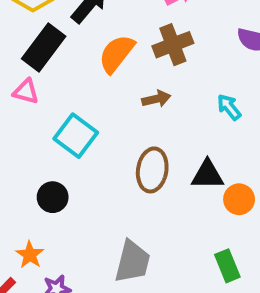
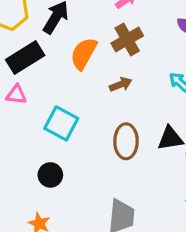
black rectangle: (44, 47) -> (25, 57), turned 30

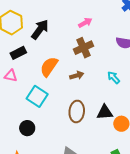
orange semicircle: (84, 54) -> (49, 67), moved
black rectangle: (25, 57) -> (18, 53), size x0.7

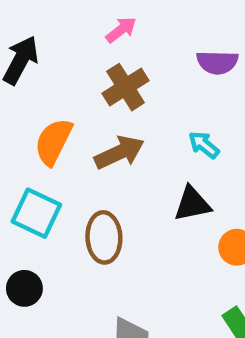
brown arrow: (77, 75) -> (119, 152), size x1.5
brown ellipse: (77, 111) -> (104, 237), moved
black triangle: (105, 112) -> (192, 204), moved

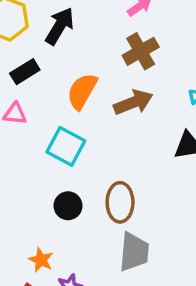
brown ellipse: (104, 237) -> (120, 202), moved
black circle: (24, 288) -> (68, 206), moved

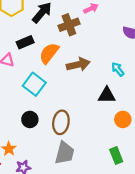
brown cross: (141, 51) -> (69, 25), moved
black rectangle: (25, 72) -> (25, 42), moved

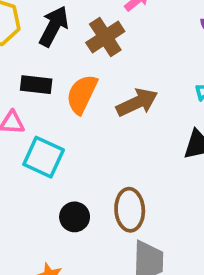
black rectangle: (25, 42) -> (36, 85), turned 42
cyan square: (34, 84) -> (44, 157), moved

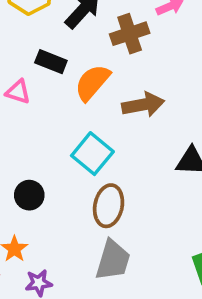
cyan square: (44, 157) -> (92, 154), moved
black circle: (75, 217) -> (29, 195), moved

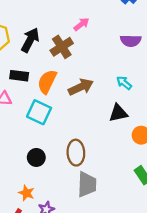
cyan square: (92, 154) -> (39, 112), moved
black circle: (29, 195) -> (36, 157), moved

